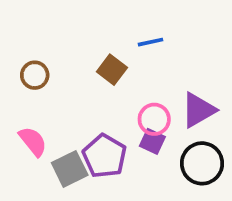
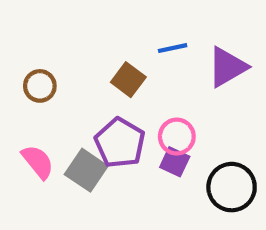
purple triangle: (198, 110) -> (227, 67), moved
purple pentagon: (105, 156) -> (120, 143), moved
gray square: (70, 169) -> (86, 170), moved, turned -30

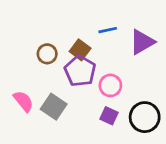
brown circle: (40, 86) -> (47, 54), moved
purple pentagon: (120, 143) -> (80, 71), moved
purple square: (175, 162) -> (109, 116), moved

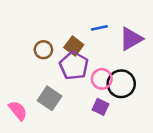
pink semicircle: (23, 101) -> (18, 111), moved
black circle: (145, 117) -> (121, 84), moved

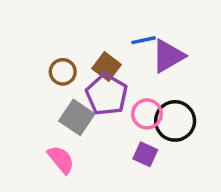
purple triangle: (131, 39) -> (168, 56), moved
gray square: (49, 98) -> (77, 117), moved
pink semicircle: (18, 111) -> (61, 160), moved

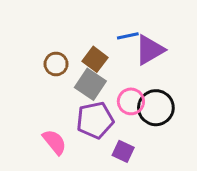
purple pentagon: (107, 95) -> (95, 120), moved, turned 30
gray square: (77, 117) -> (90, 84), moved
purple square: (145, 154) -> (123, 151), moved

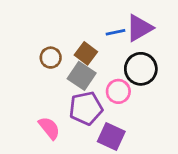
purple triangle: (150, 50) -> (139, 28), moved
black circle: (156, 108) -> (141, 69), moved
purple square: (123, 151) -> (111, 136), size x1.4

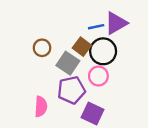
brown square: (86, 53) -> (82, 47), moved
black circle: (141, 69) -> (103, 51), moved
pink semicircle: (49, 128) -> (41, 107), turned 42

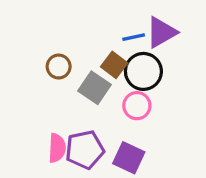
purple pentagon: (71, 90) -> (85, 150), moved

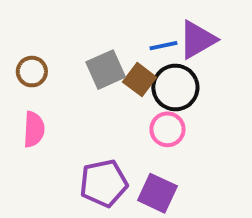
brown circle: (59, 67) -> (32, 72), moved
gray square: (94, 88) -> (106, 70), moved, turned 32
pink semicircle: (57, 148) -> (34, 129), moved

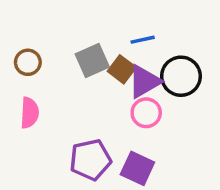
purple triangle: (197, 40) -> (144, 81), moved
black circle: (175, 87) -> (181, 76), moved

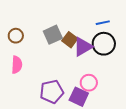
blue line: (143, 40) -> (103, 23), moved
pink circle: (146, 113) -> (89, 83), moved

